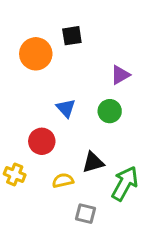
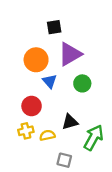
orange circle: (36, 54) -> (36, 60), moved
purple triangle: (120, 75) -> (70, 54), moved, size x1.6
yellow cross: (15, 174) -> (26, 131), moved, turned -35

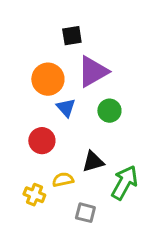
yellow cross: (26, 131) -> (34, 195), moved, turned 35

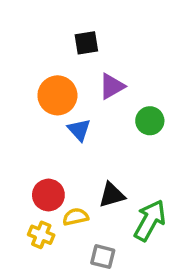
purple triangle: (93, 72) -> (112, 86), size x0.7
green circle: (109, 111) -> (150, 121), moved
red circle: (42, 141) -> (48, 195), moved

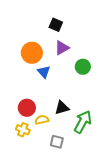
black square: (86, 43) -> (56, 25), moved, turned 32

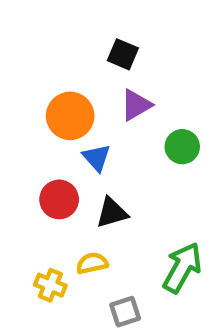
red circle: (27, 108) -> (59, 199), moved
black triangle: (62, 108) -> (112, 213), moved
gray square: (57, 142) -> (125, 312), turned -32

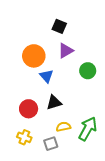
red circle: (59, 199) -> (29, 109), moved
yellow semicircle: (92, 263) -> (63, 127), moved
gray square: (125, 312) -> (51, 144), moved

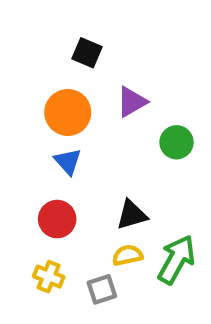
black square: (59, 26) -> (87, 53), moved
blue triangle: (46, 76) -> (68, 161), moved
black triangle: (54, 102) -> (132, 215), moved

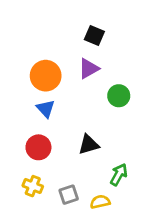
black square: (87, 53) -> (94, 36), moved
yellow semicircle: (127, 255) -> (100, 202), moved
green arrow: (177, 260) -> (119, 175), size x0.7

